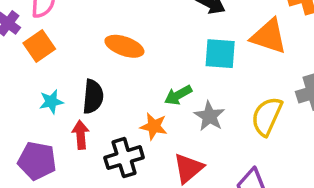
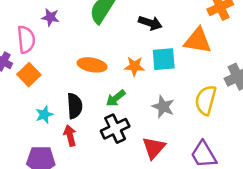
green arrow: (178, 95) -> (116, 98), moved
orange star: (154, 126) -> (134, 66), moved
black cross: (124, 158) -> (115, 129), moved

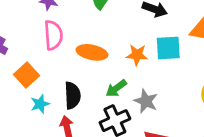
pink semicircle: (26, 40) -> (53, 35), moved
orange square: (29, 75) -> (26, 75), moved
gray star: (163, 107) -> (146, 101), moved

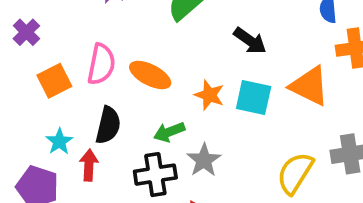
pink semicircle: (53, 35) -> (101, 64), moved
cyan star: (40, 104) -> (59, 142), moved, turned -30

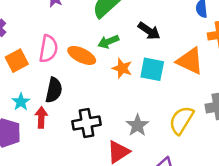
green arrow: (169, 132) -> (108, 42), moved
gray star: (204, 160) -> (137, 125), moved

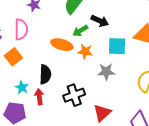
black arrow: (149, 31) -> (100, 21), moved
pink semicircle: (48, 49) -> (21, 29), moved
orange star: (122, 68) -> (85, 52), moved
gray star: (137, 125) -> (106, 72), moved, turned -30

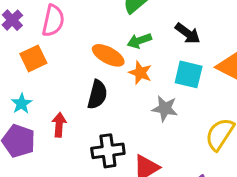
black arrow: (100, 21) -> (188, 33), moved
black semicircle: (45, 74) -> (97, 95), moved
cyan star: (22, 87) -> (22, 104), moved
black cross: (74, 95) -> (108, 151), moved

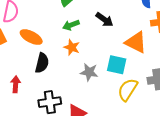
orange ellipse: (108, 55) -> (31, 37), moved
cyan square: (189, 74) -> (117, 65), moved

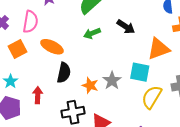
orange triangle: (136, 42) -> (159, 49), turned -45
orange star: (72, 47) -> (90, 85), moved
gray star: (89, 72) -> (112, 81), turned 30

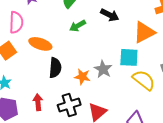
red arrow: (38, 95) -> (38, 102), moved
yellow semicircle: (152, 97) -> (144, 80), turned 105

